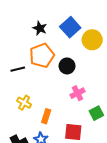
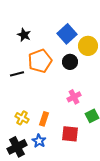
black star: (40, 28) -> (24, 35), moved
black circle: (67, 66) -> (70, 62), moved
yellow cross: (24, 103) -> (22, 118), moved

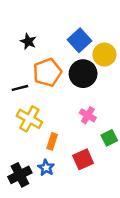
black circle: (70, 62) -> (83, 74), size x1.5
pink cross: (74, 97) -> (88, 115), turned -32
yellow cross: (22, 118) -> (29, 119), moved, size x1.5
red square: (70, 134) -> (83, 159), turned -30

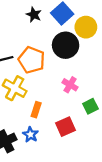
black star: (28, 41) -> (34, 15), moved
orange pentagon: (47, 72) -> (32, 60), moved, turned -30

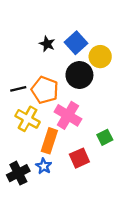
pink cross: (70, 85) -> (68, 115), moved, size x1.6
orange rectangle: (36, 110) -> (49, 141), size x1.5

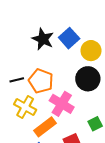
black star: (47, 44) -> (43, 39), size x1.5
black circle: (79, 75) -> (88, 79), moved
orange rectangle: (49, 141) -> (45, 127), turned 35

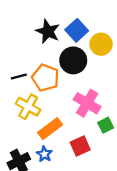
black circle: (88, 79) -> (73, 60), moved
pink cross: (62, 104) -> (87, 103), moved

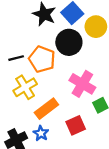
yellow cross: (28, 107) -> (25, 87), turned 30

